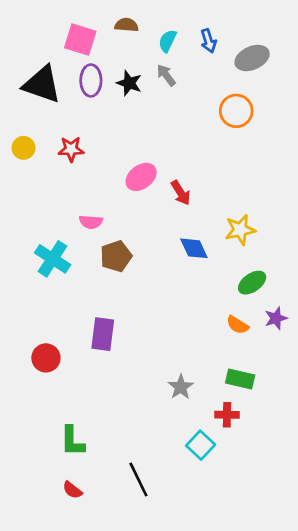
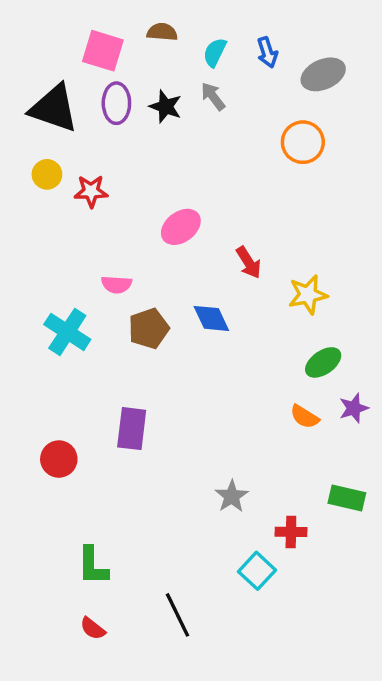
yellow circle: (23, 148) -> (47, 174), moved
red arrow: (181, 193) -> (249, 262), moved
blue diamond: (194, 248) -> (211, 318), moved
green rectangle: (240, 379) -> (347, 498), moved

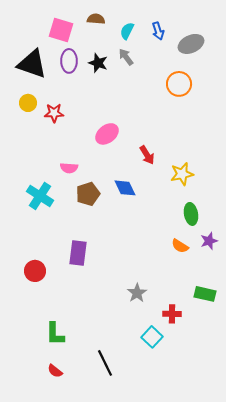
green ellipse: (323, 362) -> (191, 214), turned -65

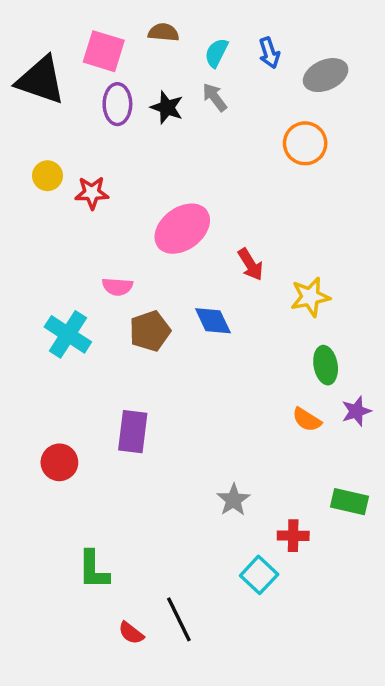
black triangle: (32, 64) -> (41, 80), moved
pink ellipse: (107, 134) -> (182, 229), size x1.4
red semicircle: (55, 371) -> (131, 633), moved

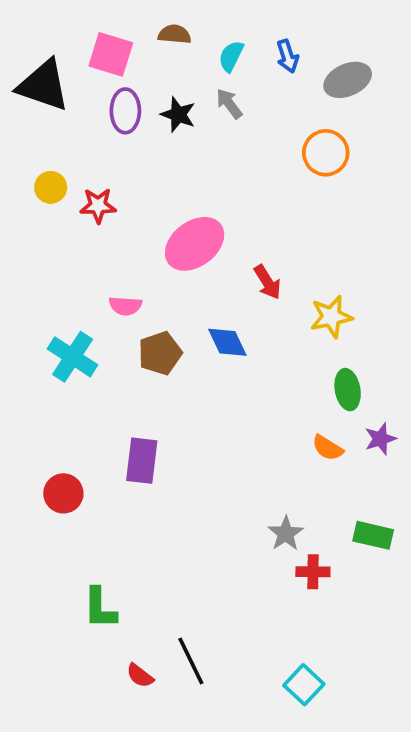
gray star: (233, 500) -> (286, 534), moved
cyan square: (259, 575) -> (304, 685), moved

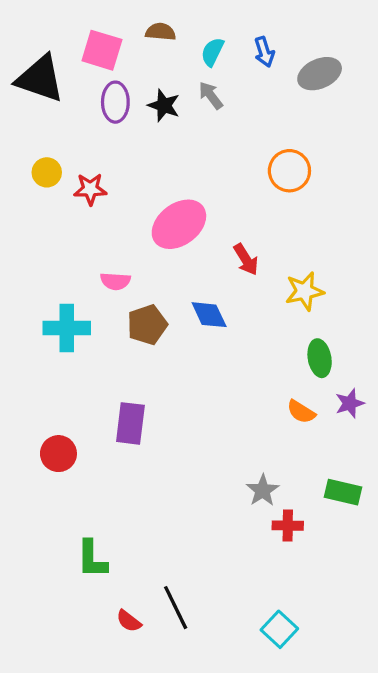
orange circle: (326, 153) -> (289, 171), moved
cyan cross: (73, 357) -> (67, 328), turned -33

